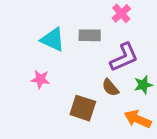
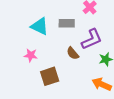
brown semicircle: (110, 88) -> (73, 53), moved
brown square: (83, 108) -> (50, 76), moved, turned -36

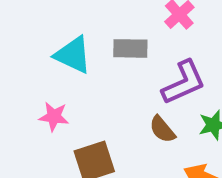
brown semicircle: (73, 53) -> (162, 129), moved

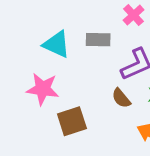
pink star: (54, 117) -> (43, 89), size x1.5

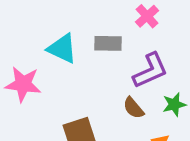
pink star: (43, 89) -> (23, 84), moved

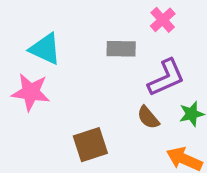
cyan triangle: (62, 48) -> (45, 49), moved

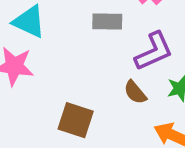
brown square: (90, 145) -> (76, 120), turned 36

